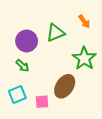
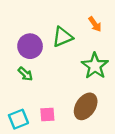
brown ellipse: (65, 86) -> (86, 106), moved
cyan square: (17, 95) -> (18, 119), moved

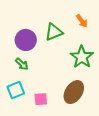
cyan square: (18, 119) -> (16, 90), moved

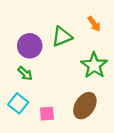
cyan square: (16, 90) -> (18, 103), turned -30

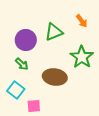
brown ellipse: (85, 106) -> (55, 77), moved, turned 65
pink square: (47, 114) -> (34, 106), moved

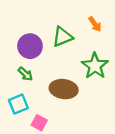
cyan square: (16, 90) -> (18, 104), turned 30
pink square: (34, 106) -> (39, 123), turned 32

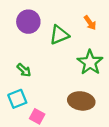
purple circle: (30, 46) -> (28, 22), moved
brown ellipse: (64, 89) -> (81, 101), moved

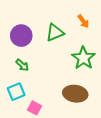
purple circle: (28, 22) -> (21, 36), moved

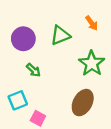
green arrow: (22, 65) -> (33, 70), moved
brown ellipse: (75, 94) -> (83, 103), turned -70

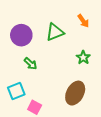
green star: (92, 63) -> (83, 57), size x0.6

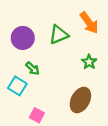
orange arrow: (83, 21) -> (89, 23), size x1.5
cyan square: (16, 91) -> (17, 86), moved, turned -36

